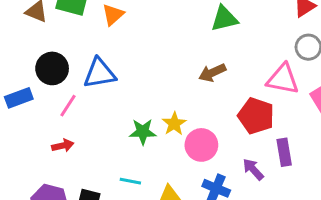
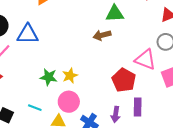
brown arrow: (212, 73) -> (102, 35), moved
pink circle: (201, 145) -> (69, 102), moved
purple arrow: (253, 169) -> (116, 114), turned -140

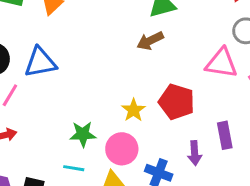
yellow star: (70, 76) -> (134, 110), moved
green star: (49, 77) -> (83, 134), moved
red pentagon: (124, 80) -> (177, 102), moved

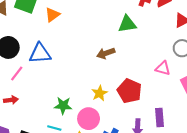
brown arrow: (150, 41) -> (106, 53), moved
pink triangle: (221, 63) -> (163, 68), size x0.7

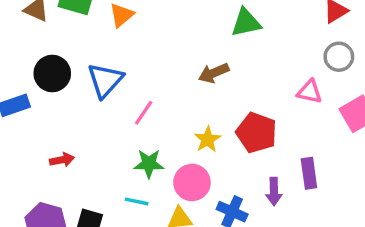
blue triangle: (40, 53) -> (105, 80), turned -40
pink line: (17, 73) -> (144, 113), moved

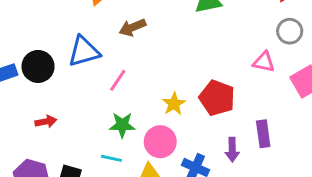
black circle: (52, 73) -> (38, 66), moved
brown arrow: (214, 73) -> (132, 27), moved
blue triangle: (105, 80) -> (84, 51), turned 32

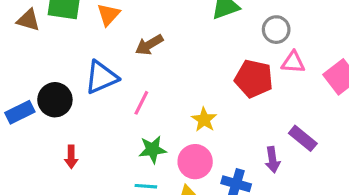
gray circle: (290, 31) -> (276, 30), moved
red pentagon: (217, 98) -> (254, 79), moved
red arrow: (46, 122) -> (71, 157), turned 108
purple rectangle: (263, 134) -> (303, 138), turned -35

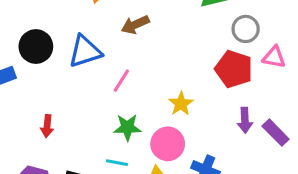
gray circle: (276, 30) -> (246, 29), moved
black circle: (55, 100) -> (36, 47), moved
purple arrow: (273, 160) -> (245, 120), moved

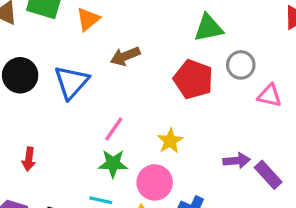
blue triangle: (85, 51) -> (71, 82), turned -33
red pentagon: (234, 69) -> (193, 79), moved
pink line: (121, 81) -> (114, 129), moved
purple arrow: (245, 120) -> (237, 161), turned -95

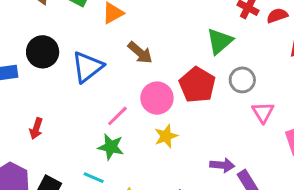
green triangle: (209, 28) -> (220, 41), turned -40
brown arrow: (125, 56) -> (140, 53), turned -128
pink triangle: (270, 96) -> (263, 112), turned 35
pink circle: (155, 182) -> (157, 98), moved

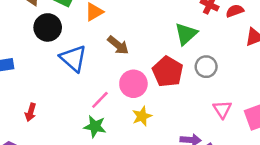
black circle: (43, 52) -> (48, 27), moved
blue triangle: (87, 67) -> (73, 58), turned -40
pink triangle: (263, 112) -> (222, 109), moved

